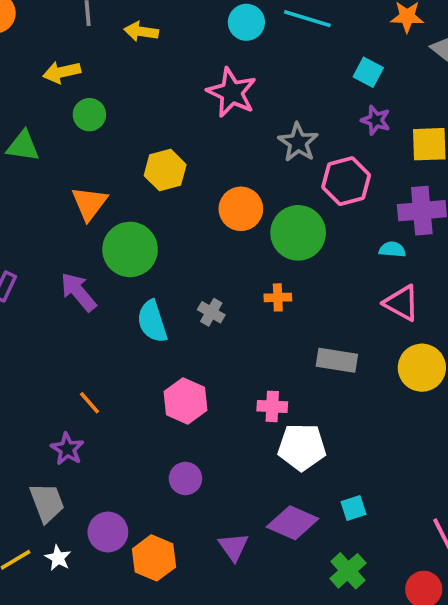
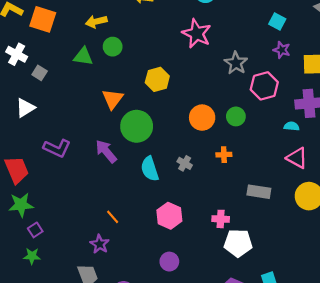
green triangle: (23, 146) -> (83, 56), moved
orange circle: (241, 209) -> (202, 118), moved
green circle: (298, 233) -> (236, 116), size x0.6

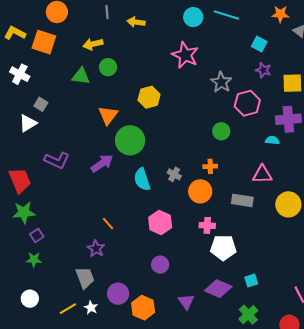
gray square: (40, 73) -> (41, 104), moved
orange circle: (202, 118) -> (200, 191), moved
purple arrow: (106, 151) -> (102, 163), turned 95
pink triangle: (297, 158) -> (262, 174), moved, turned -30

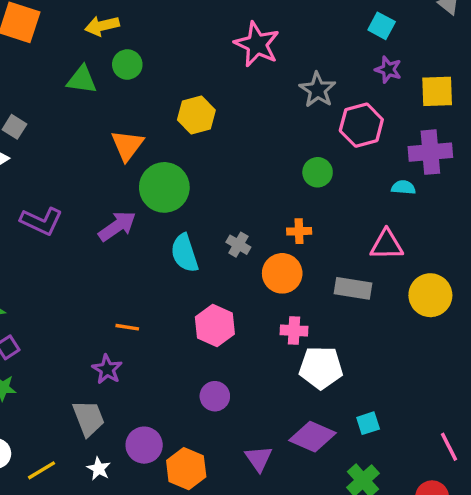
orange line: (108, 223) -> (127, 327), turned -40
yellow line: (68, 309) -> (41, 470), moved

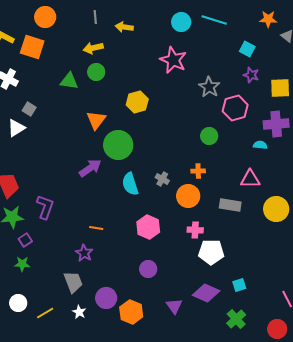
yellow arrow: (102, 26) -> (93, 48), moved
purple L-shape: (41, 221) -> (45, 207), moved, turned -95

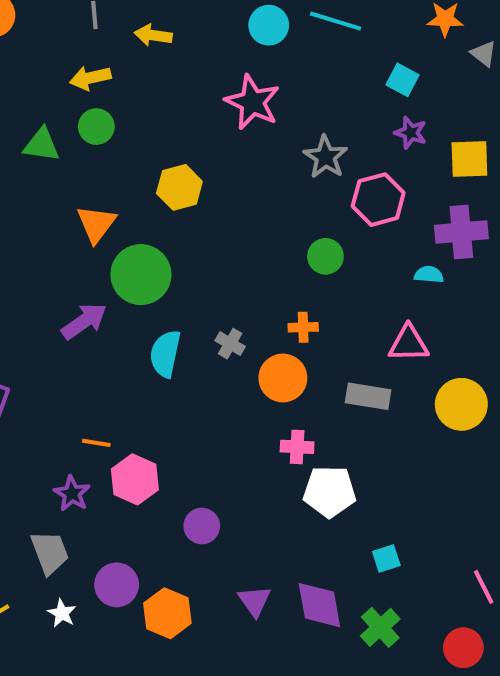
cyan semicircle: (130, 184) -> (165, 354), turned 30
pink hexagon: (148, 227) -> (135, 479), moved
purple diamond: (206, 293) -> (319, 605), moved, turned 56

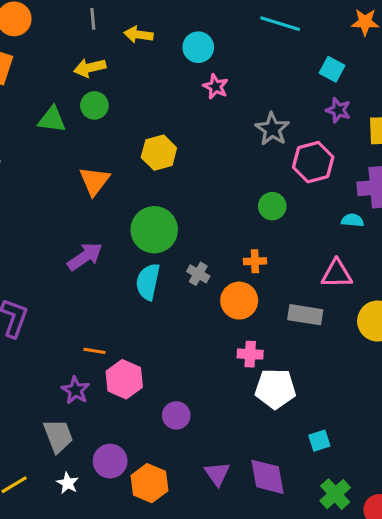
cyan circle: (269, 25) -> (198, 47), moved
pink star: (252, 102) -> (216, 87), size x0.6
green circle: (141, 275) -> (154, 230), moved
green cross: (380, 627) -> (335, 494), moved

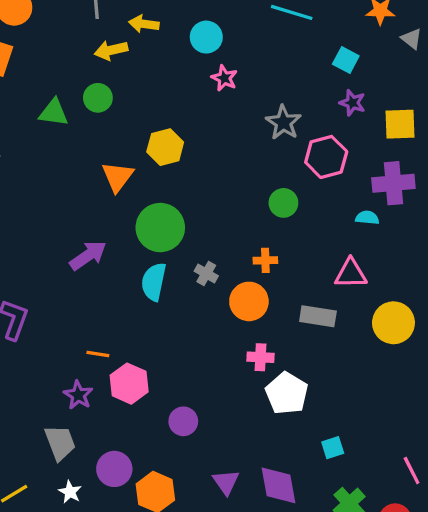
yellow arrow: (90, 68) -> (111, 50), moved
orange triangle: (94, 181) -> (118, 177), moved
white pentagon: (275, 389) -> (287, 393), turned 30

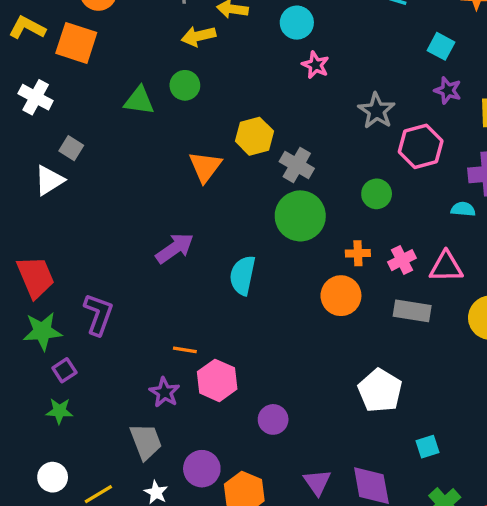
green circle: (160, 228) -> (300, 216), moved
gray cross: (206, 274) -> (297, 165), moved, size x1.4
pink cross: (260, 357) -> (402, 260), moved, turned -30

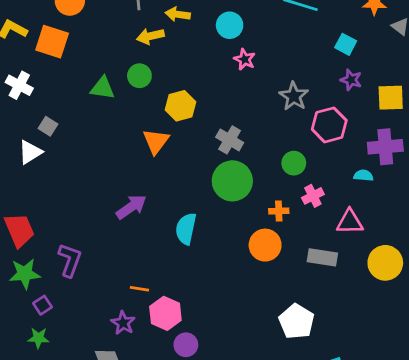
yellow hexagon: (254, 136) -> (180, 106), moved
pink cross: (402, 260) -> (313, 196), moved
purple circle: (273, 419) -> (186, 345), moved

